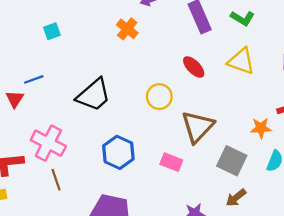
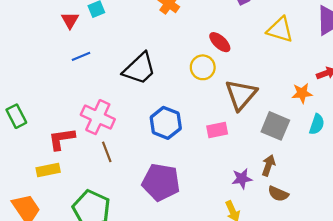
red ellipse: (194, 67) -> (220, 42), moved
red triangle: (15, 99) -> (70, 20), moved
pink rectangle: (171, 162) -> (217, 130), turned -30
brown arrow: (236, 198) -> (268, 165), moved, turned 150

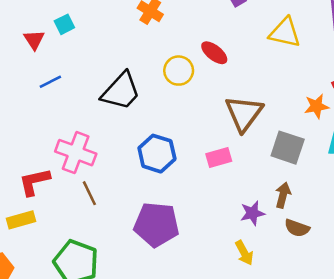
yellow circle: (203, 67) -> (179, 71), moved

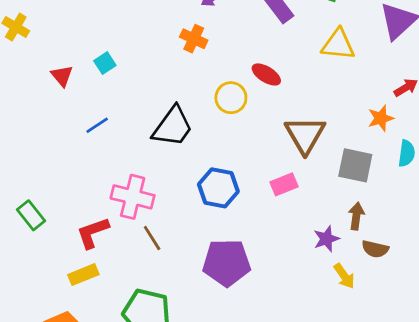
red triangle: (34, 40) -> (62, 76), moved
yellow arrow: (244, 253) -> (344, 276), moved

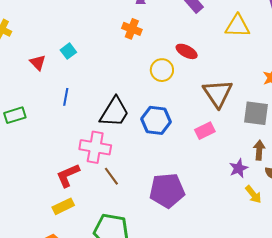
blue line: (97, 125) -> (66, 97), turned -42
black trapezoid: (173, 127) -> (114, 112), moved
blue hexagon: (218, 188) -> (156, 120), moved
green rectangle: (31, 215) -> (15, 115), moved, turned -65

